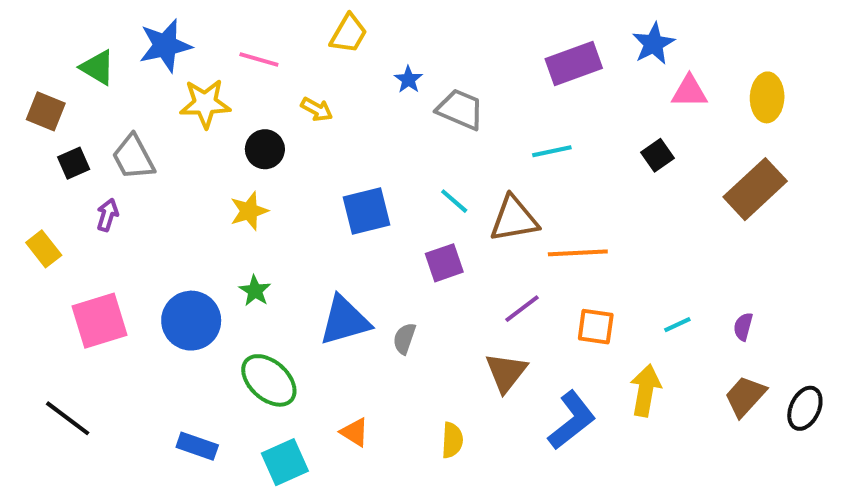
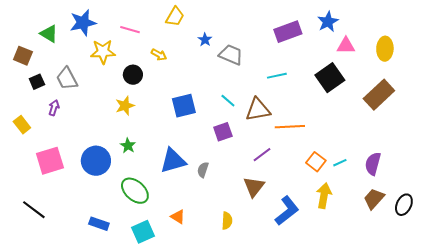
black square: (657, 155) -> (330, 78), size x1.8
orange square: (596, 327) -> (316, 162), moved, turned 30
purple semicircle: (743, 327) -> (373, 164), size x1.6

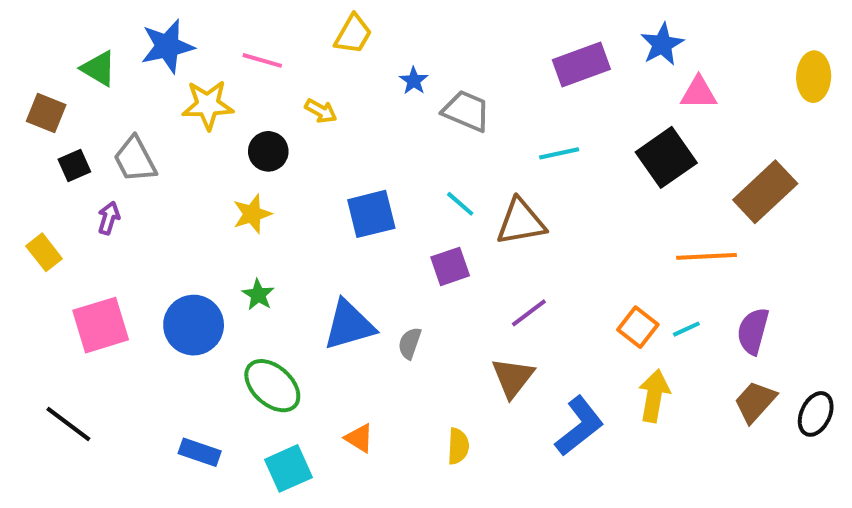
yellow ellipse: (385, 49) -> (814, 77), moved
orange line: (290, 127) -> (707, 256), moved

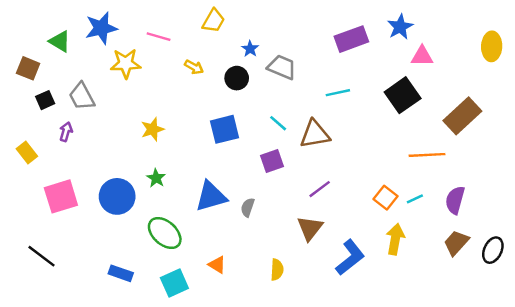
black circle: (268, 151) -> (237, 78), moved

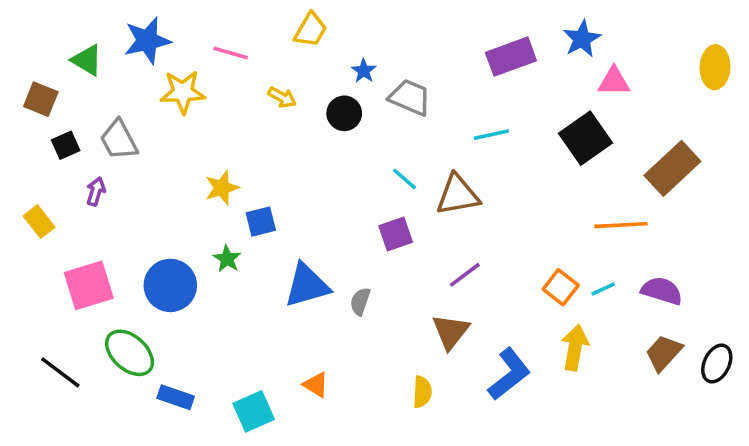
blue square: (224, 129) -> (261, 222), moved, size x0.7
purple semicircle: (455, 200) -> (662, 291), turned 92
green ellipse: (165, 233) -> (130, 353), moved
yellow semicircle: (277, 270) -> (422, 392), moved

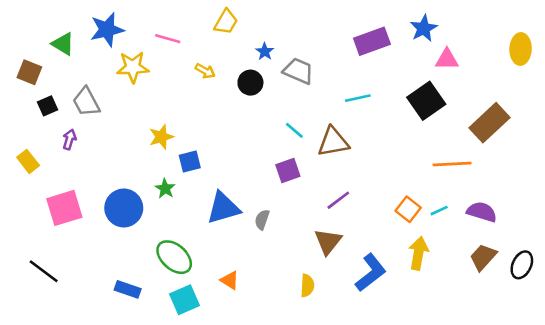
green ellipse: (130, 353) -> (174, 257), moved

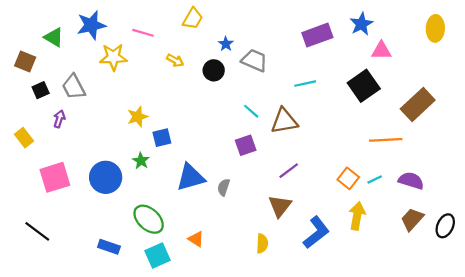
yellow ellipse: (521, 49) -> (435, 28), moved

